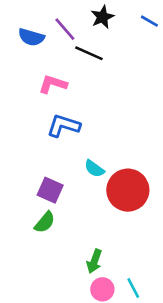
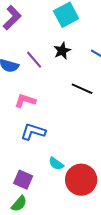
black line: (89, 53) -> (82, 89), moved

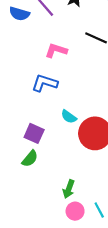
pink L-shape: (25, 101) -> (56, 50), moved

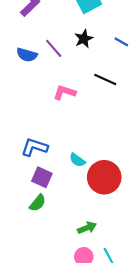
blue L-shape: (45, 83) -> (34, 147), moved
green arrow: (69, 189) -> (87, 228), moved, turned -132

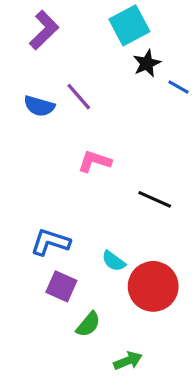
black star: (84, 39) -> (147, 63), moved
black line: (105, 80) -> (155, 199), moved
green semicircle: (38, 203) -> (88, 324), moved

